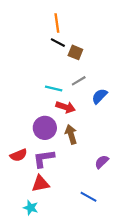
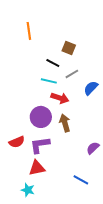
orange line: (57, 23) -> (29, 31), moved
black line: (58, 43) -> (53, 63), moved

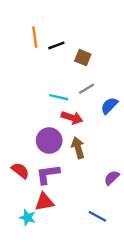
black line: (53, 63) -> (56, 45), moved, turned -48
red semicircle: (17, 142) -> (20, 171), turned -119
cyan star: (28, 190) -> (28, 217), moved

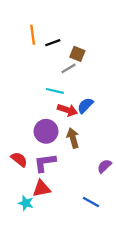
gray line: (86, 89) -> (68, 68), moved
blue semicircle: (109, 106) -> (85, 105), moved

